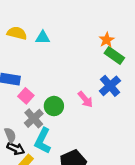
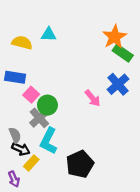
yellow semicircle: (17, 33) -> (22, 43), moved
orange star: (107, 40) -> (115, 37), size x1.5
green circle: (54, 106) -> (47, 105), moved

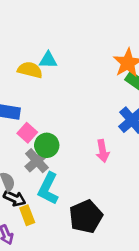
yellow semicircle: (22, 43) -> (30, 70), moved
pink arrow: (93, 98) -> (103, 151), moved, turned 30
yellow rectangle: (31, 163) -> (27, 215), turned -63

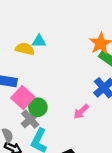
pink square: (27, 133) -> (23, 97), size x1.5
pink arrow: (103, 151) -> (81, 112), turned 56

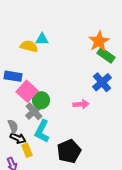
pink arrow: (81, 112) -> (81, 104), turned -140

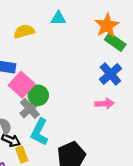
cyan triangle: (42, 39) -> (58, 18), moved
yellow semicircle: (29, 46) -> (24, 31), turned -30
pink arrow: (81, 104) -> (105, 104), moved

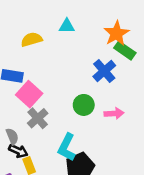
blue cross: (110, 74) -> (104, 71), moved
green circle: (38, 95) -> (84, 105), moved
cyan L-shape: (39, 132) -> (67, 147), moved

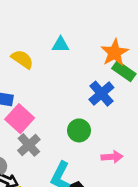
yellow semicircle: (32, 40) -> (22, 59), turned 50
pink arrow: (114, 113) -> (112, 157), moved

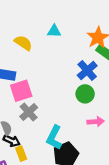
pink square: (20, 119) -> (21, 91), turned 30
green circle: (79, 130) -> (85, 94), moved

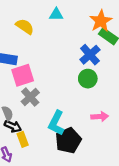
pink arrow: (96, 122) -> (100, 117), moved

